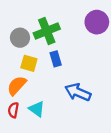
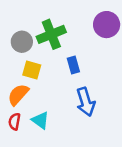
blue rectangle: (56, 59) -> (73, 65), moved
blue arrow: (78, 92) -> (86, 102), turned -130

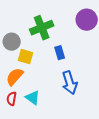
gray circle: (22, 42) -> (12, 42), moved

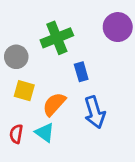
yellow square: (26, 57) -> (24, 91), moved
orange semicircle: (15, 77) -> (54, 104), moved

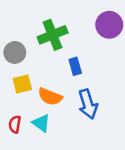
yellow square: (24, 91) -> (22, 84), turned -30
orange semicircle: (54, 104) -> (50, 97), turned -110

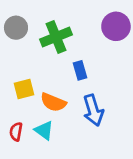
gray circle: (15, 52) -> (16, 28), moved

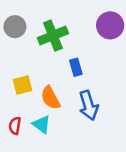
orange semicircle: (53, 102) -> (50, 98), turned 40

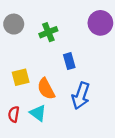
green cross: (53, 36) -> (48, 32), size x0.7
blue arrow: (89, 105) -> (81, 96), turned 36

